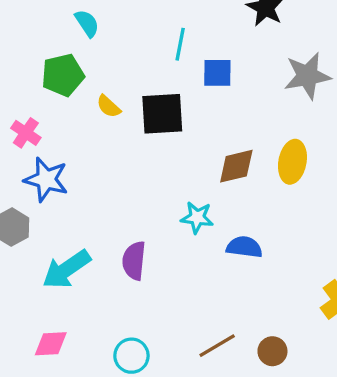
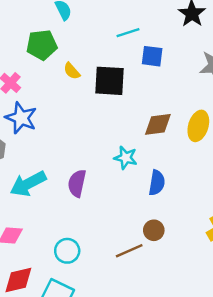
cyan line: (180, 44) -> (128, 33), turned 55
blue semicircle: (244, 247) -> (157, 183), turned 85
brown circle: (272, 351) -> (154, 230), moved

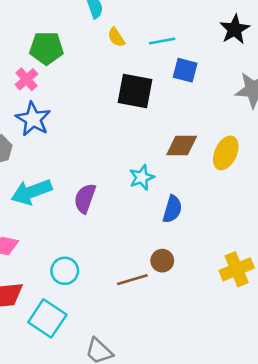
green pentagon: (42, 45) -> (46, 48), moved
yellow semicircle: (72, 71) -> (116, 37), moved
cyan star: (126, 158) -> (142, 177), turned 30

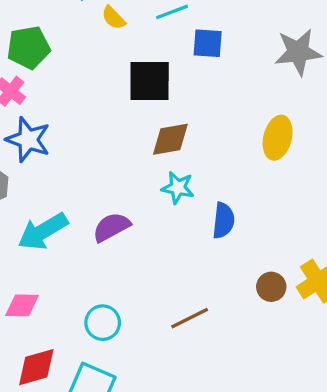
brown diamond: (182, 145) -> (170, 139), moved
cyan star: (142, 177) -> (178, 188), turned -30
purple semicircle: (85, 198) -> (111, 227), turned 52
brown circle: (162, 261) -> (271, 287), moved

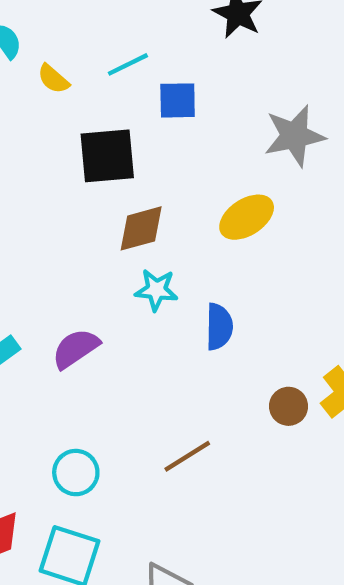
gray star: (298, 52) -> (294, 136), moved
yellow ellipse: (278, 138) -> (247, 217), moved, turned 48

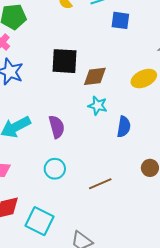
black square: (107, 156) -> (65, 61), moved
purple semicircle: (76, 349) -> (57, 127), turned 100
cyan circle: (76, 473) -> (55, 169), moved

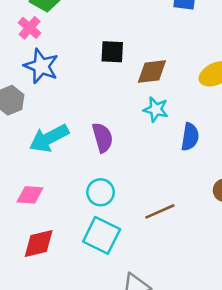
black square: (65, 61) -> (112, 52), size x0.7
cyan square: (40, 221) -> (102, 235), moved

